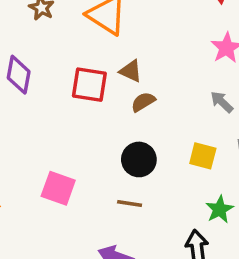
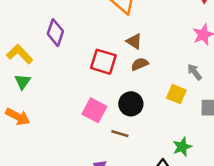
red square: (89, 85) -> (103, 62), moved
yellow square: (203, 156) -> (176, 94), moved
pink square: (58, 188) -> (94, 110), moved

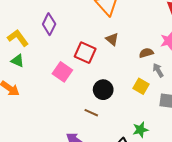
brown semicircle: (140, 64) -> (146, 53), moved
green triangle: (23, 82) -> (17, 61), turned -48
pink square: (94, 110) -> (62, 72), moved

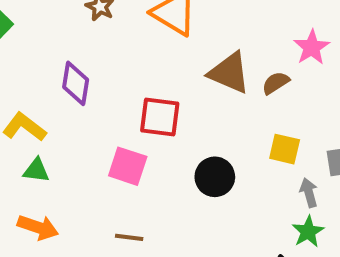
brown triangle: (112, 39) -> (229, 73), moved, size x1.6
gray arrow: (158, 70) -> (309, 193), moved, turned 32
brown line: (91, 113) -> (129, 237), moved

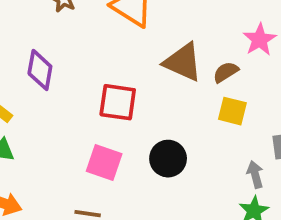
yellow square: (285, 149) -> (232, 111), moved
pink square: (128, 166) -> (104, 162), moved

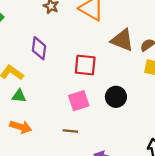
pink square: (104, 162) -> (79, 101), turned -35

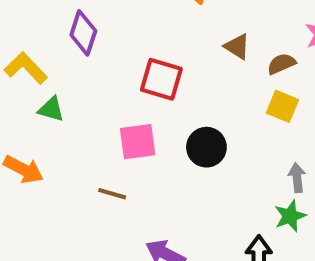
brown triangle: (122, 40) -> (237, 46), size x0.6
green triangle: (19, 96) -> (51, 109), moved

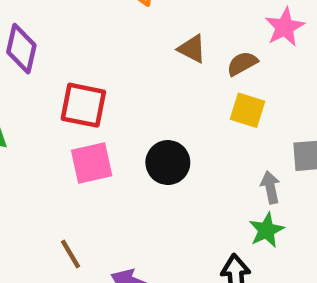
red square: (161, 79) -> (83, 105), moved
brown line: (112, 194) -> (71, 254), moved, turned 48

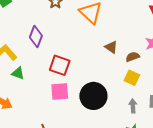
black circle: (168, 163) -> (93, 96), size x1.4
gray arrow: (270, 187) -> (133, 106), moved

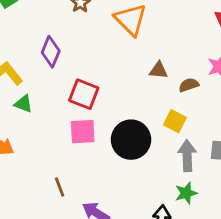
brown triangle: (111, 47) -> (159, 70), turned -32
yellow square: (132, 78) -> (175, 121), moved
gray arrow: (133, 106) -> (187, 156), size x1.5

